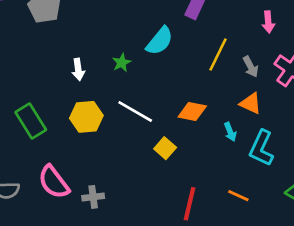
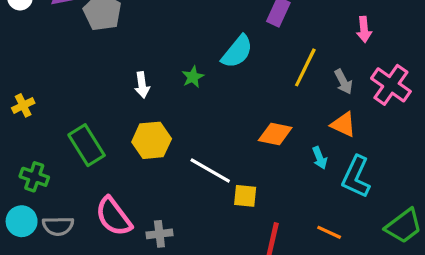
white line: (135, 111) -> (210, 170), moved
yellow square: (165, 148) -> (245, 196), moved, turned -35

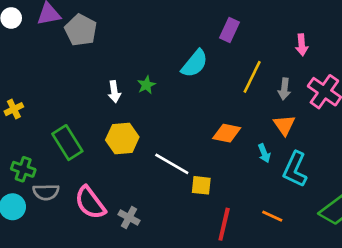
green star: (193, 77) -> (146, 85), moved
gray arrow: (343, 82) -> (284, 89), turned 35
orange triangle: (343, 125) -> (284, 125), turned 30
gray semicircle: (58, 226) -> (46, 192), moved
gray cross: (159, 234) -> (129, 217), turned 35

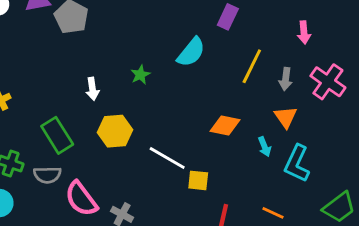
white arrow: (114, 92) -> (92, 89), moved
gray semicircle: (46, 192) -> (47, 175), moved

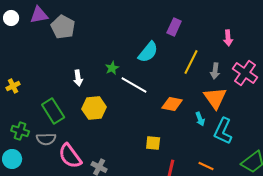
orange triangle: (286, 117) -> (215, 98), size x1.4
white line: (167, 158) -> (134, 85), moved

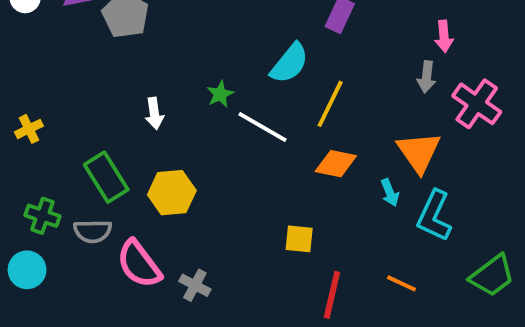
yellow line: (191, 62) -> (330, 104), moved
gray arrow: (215, 71) -> (427, 77), moved
yellow hexagon: (94, 108) -> (172, 193), moved

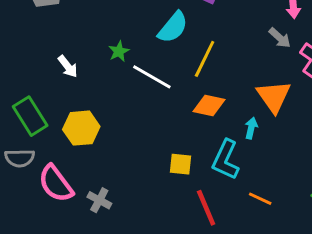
gray arrow: (427, 77) -> (280, 38), turned -55
white arrow: (154, 113) -> (68, 66), turned -30
cyan arrow: (390, 193) -> (251, 128), turned -145
cyan L-shape: (434, 216) -> (226, 160), moved
red line: (332, 295) -> (206, 208), turned -36

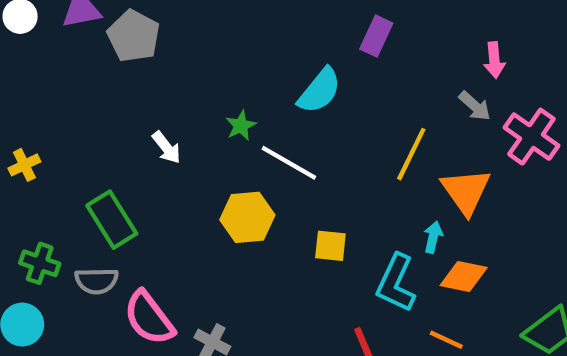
yellow line: (205, 59) -> (411, 154), moved
orange diamond: (209, 105) -> (464, 276), moved
yellow hexagon: (81, 128) -> (247, 217), moved
yellow square: (181, 164) -> (330, 246), moved

